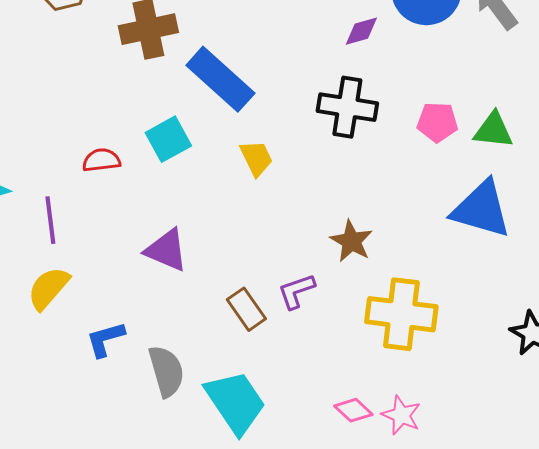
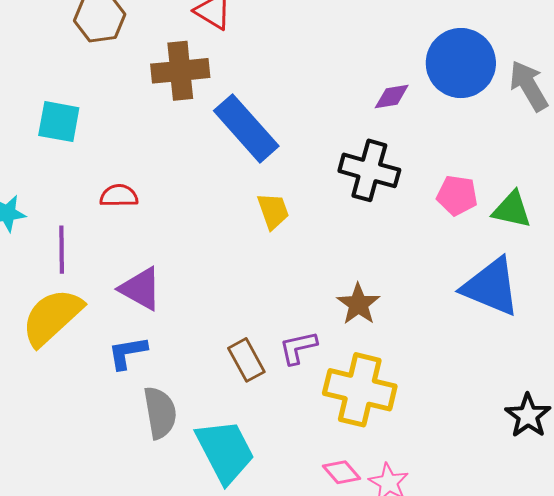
cyan square: (168, 139) -> (59, 122), moved, turned 33
purple triangle: (166, 250) -> (141, 289), moved
yellow semicircle: (48, 288) -> (52, 317), size x1.4
yellow cross: (401, 314) -> (360, 390), moved
blue L-shape: (105, 339) -> (127, 353), moved

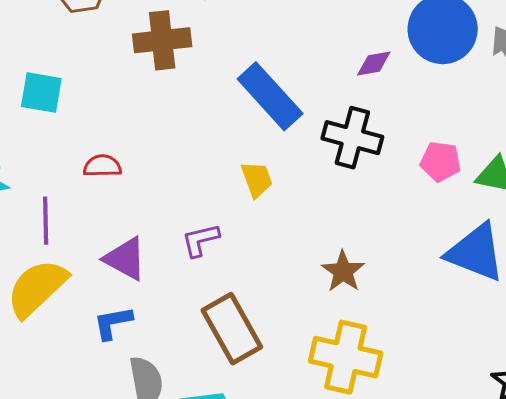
blue rectangle: (246, 128) -> (270, 96), moved
purple L-shape: (298, 348) -> (200, 240), moved
brown rectangle: (246, 360) -> (232, 329), size x1.6

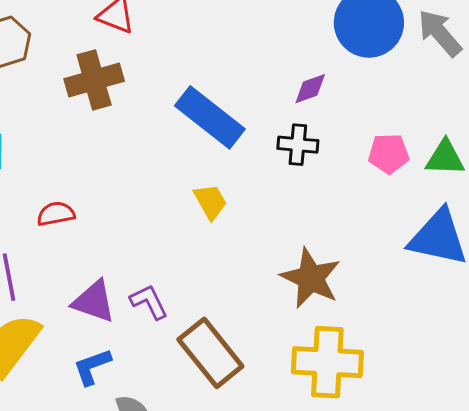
purple diamond: (374, 63) -> (310, 89), moved
black cross: (352, 138) -> (298, 145), size x0.7
purple L-shape: (200, 240) -> (149, 302), moved, turned 87
brown star: (343, 271) -> (311, 278), size x1.4

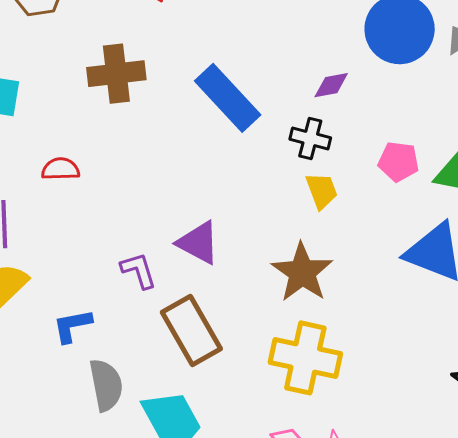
brown cross: (94, 80) -> (116, 74), moved
yellow trapezoid: (210, 202) -> (322, 191), moved
purple triangle: (94, 301) -> (198, 243), moved

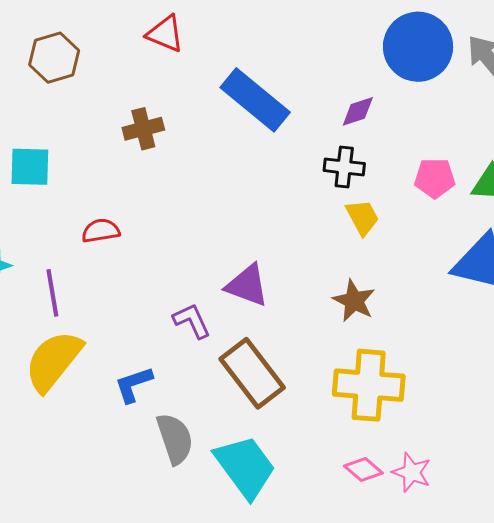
brown cross: (116, 74) -> (143, 129), size x0.7
blue rectangle: (228, 98) -> (255, 100), moved
brown star: (302, 272) -> (354, 301), size x0.7

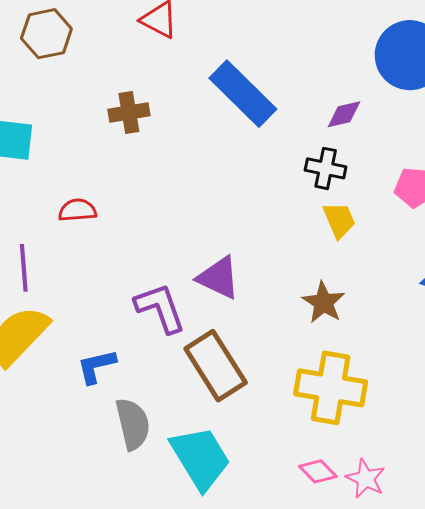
purple L-shape: (192, 321) -> (160, 308), size x1.4

